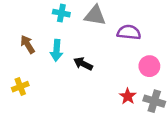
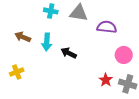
brown arrow: (28, 44) -> (23, 37), turned -35

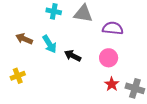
cyan arrow: (47, 42) -> (49, 44), turned -36
pink circle: (124, 55) -> (109, 58), moved

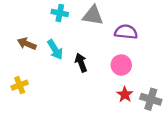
black arrow: (73, 56) -> (81, 63), turned 42

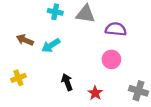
cyan arrow: (55, 50) -> (51, 45), turned 90
black arrow: (81, 63) -> (67, 82), moved
red star: (125, 95) -> (95, 93), moved

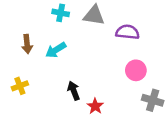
brown arrow: (25, 40) -> (27, 44), turned -119
pink circle: (111, 59) -> (136, 70), moved
red star: (95, 93) -> (95, 106), moved

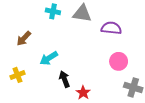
brown arrow: (27, 44) -> (24, 38), turned 49
cyan arrow: (56, 50) -> (49, 58), moved

